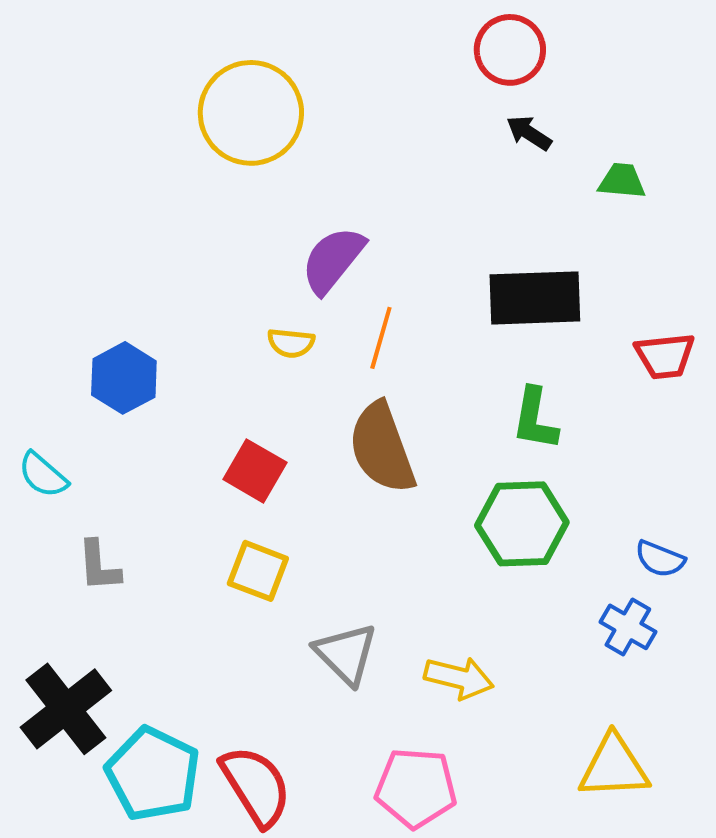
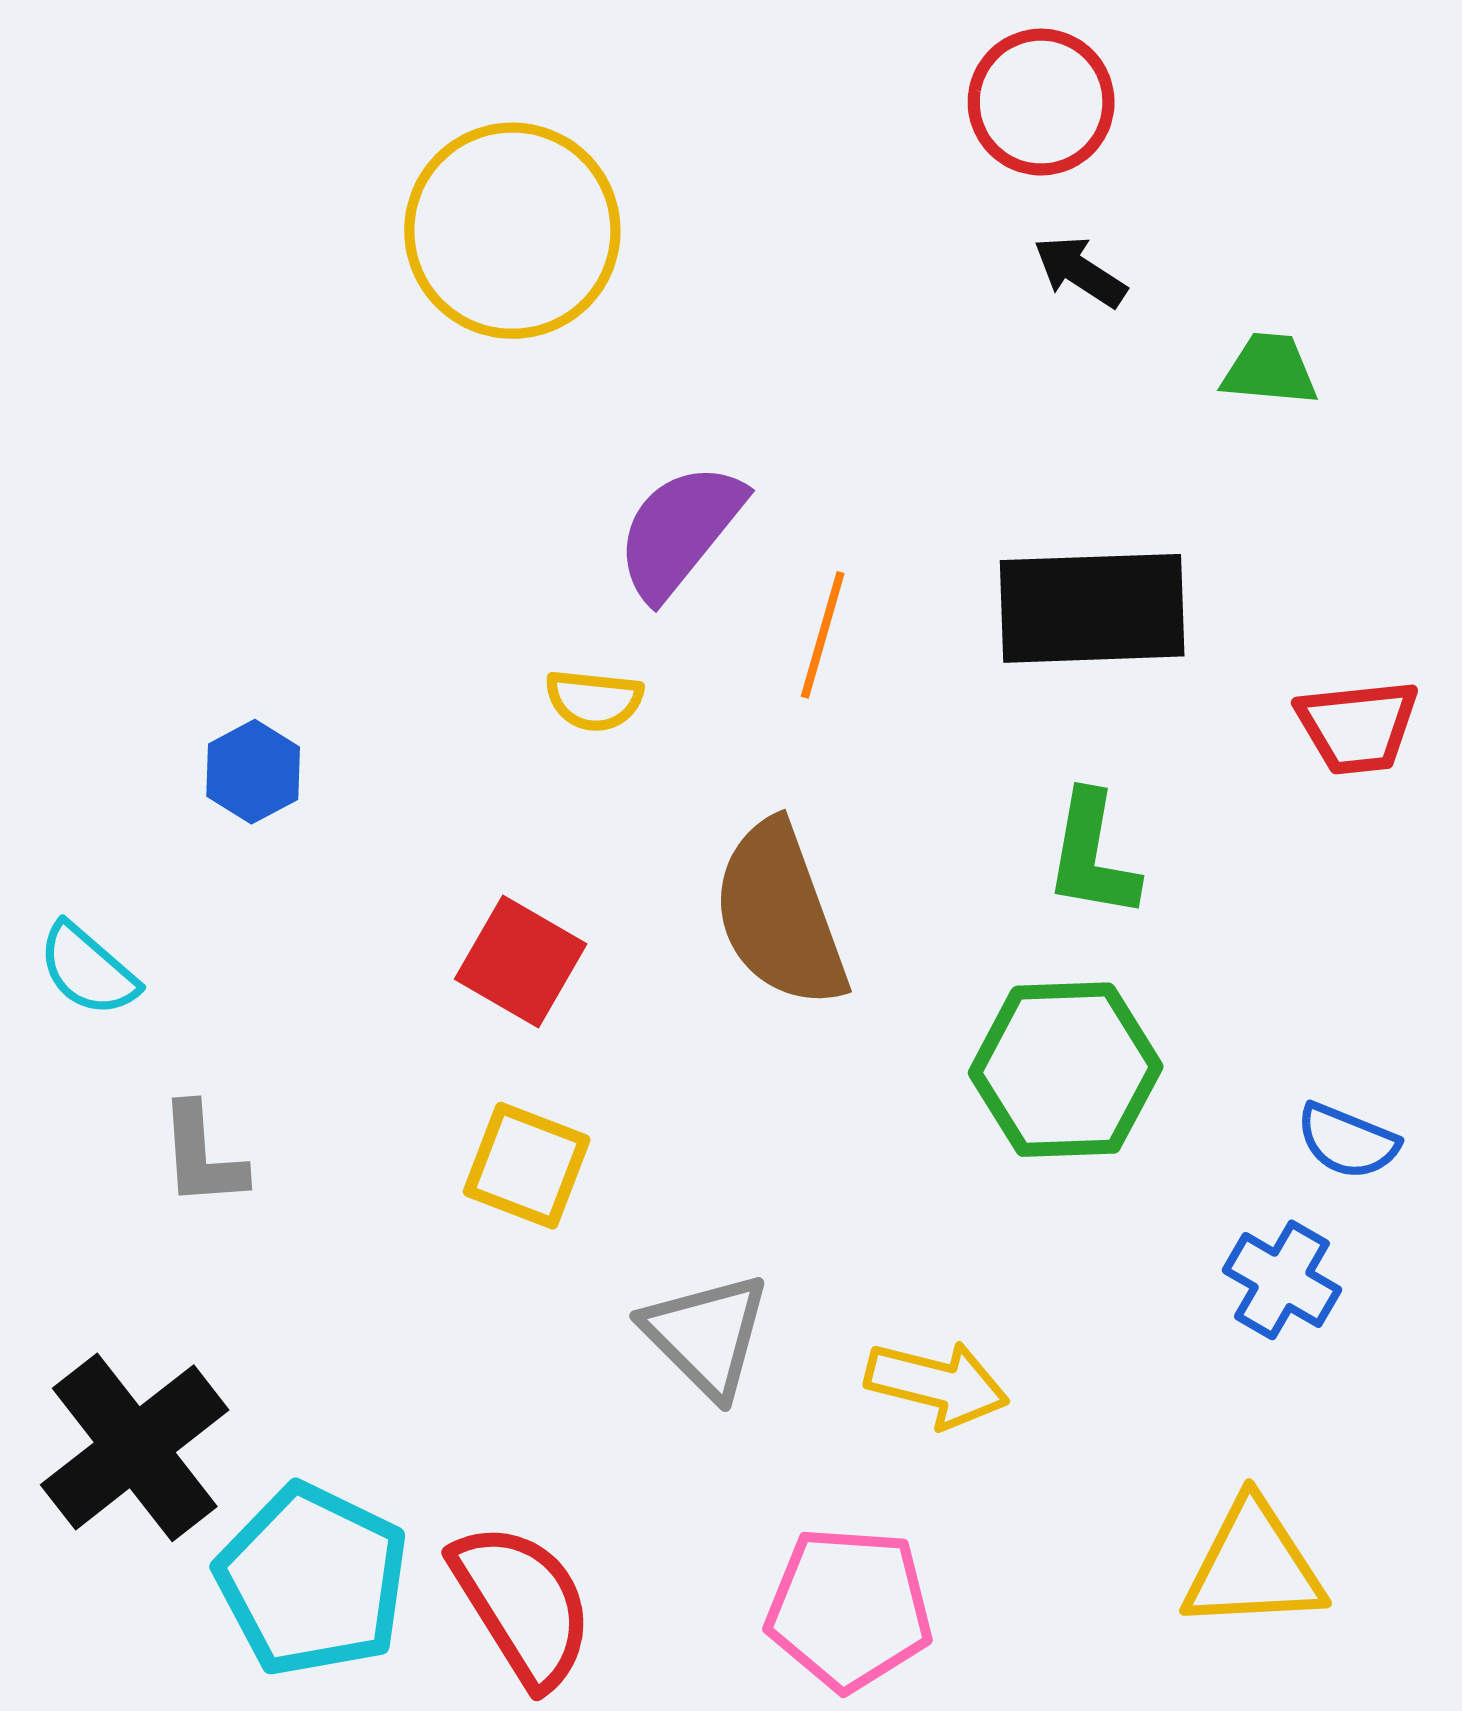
orange line: (381, 338) -> (823, 635), moved
blue hexagon: (124, 378) -> (253, 772), size x0.7

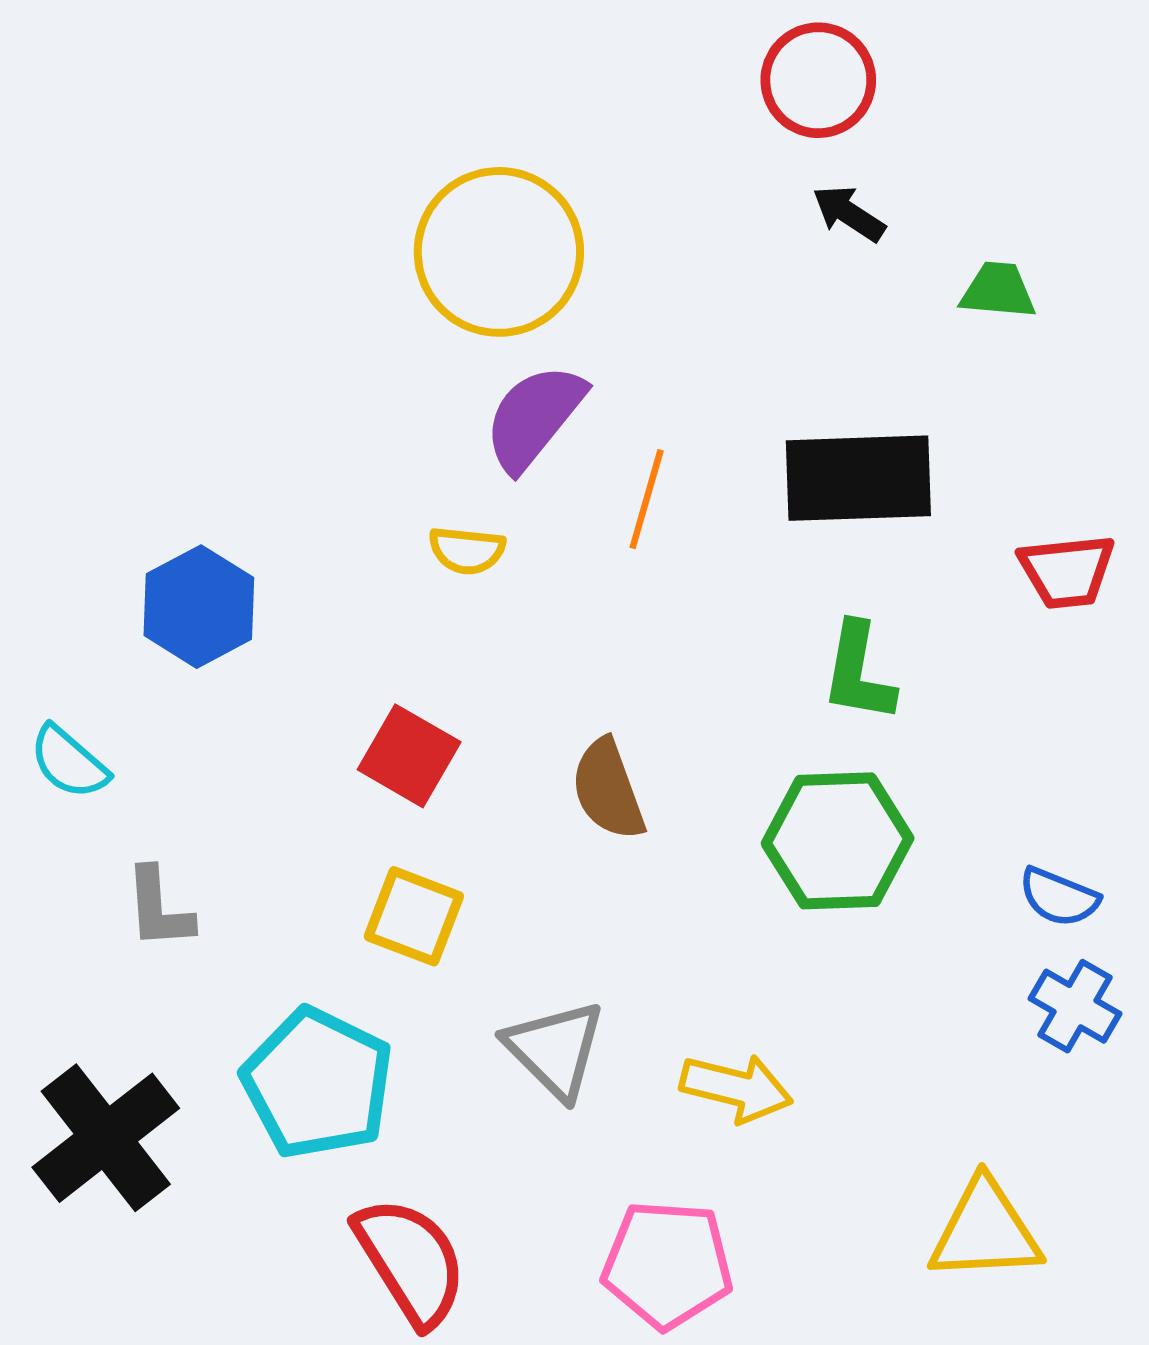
yellow circle: (512, 231) -> (499, 252), moved
blue hexagon: (253, 772) -> (199, 607), size x1.5
brown semicircle: (780, 915) -> (608, 790), moved, size x0.7
blue cross: (1282, 1280) -> (1075, 1006), moved
cyan pentagon: (312, 1580) -> (318, 1083), moved

